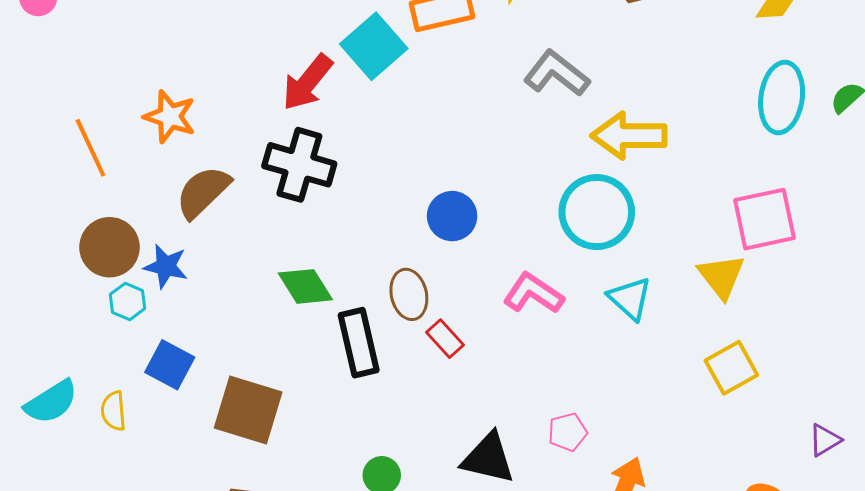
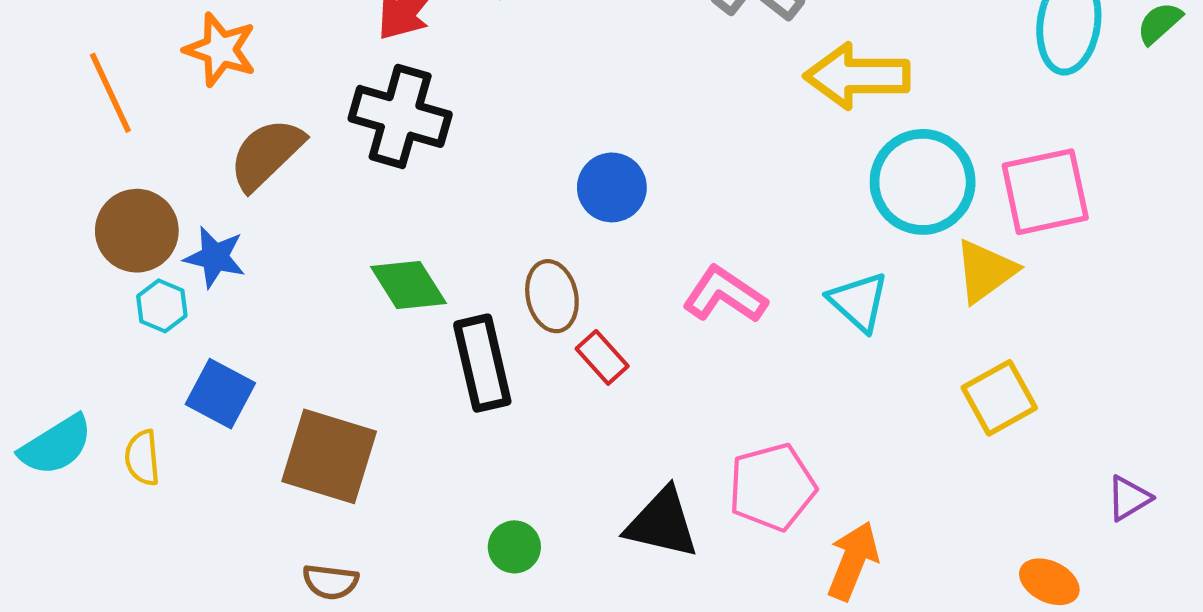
cyan circle: (597, 212) -> (923, 182), moved
yellow triangle: (721, 276) -> (985, 271), turned 32
pink pentagon: (568, 432) -> (772, 487), size x1.6

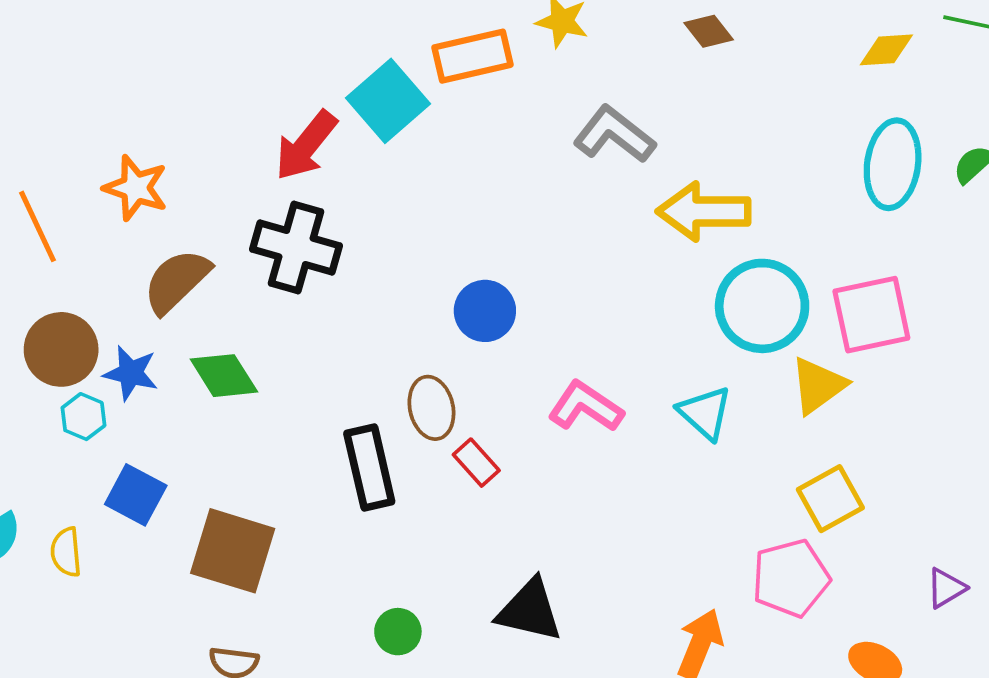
green diamond: (408, 285) -> (224, 376), moved
pink pentagon: (772, 487) -> (791, 578), moved

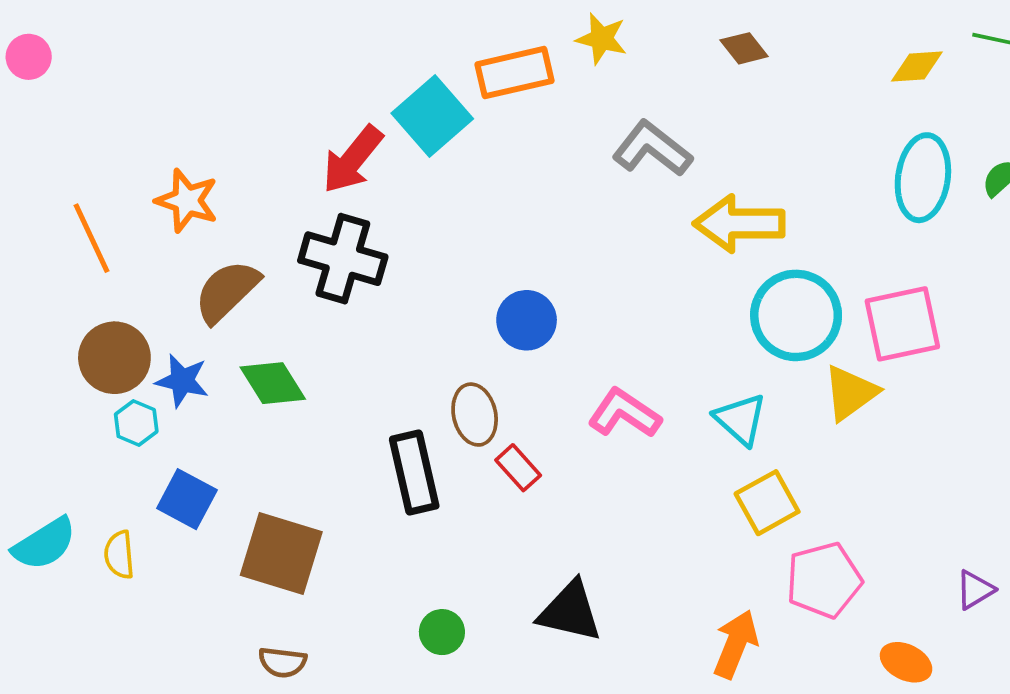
yellow square: (830, 499) -> (767, 503), moved

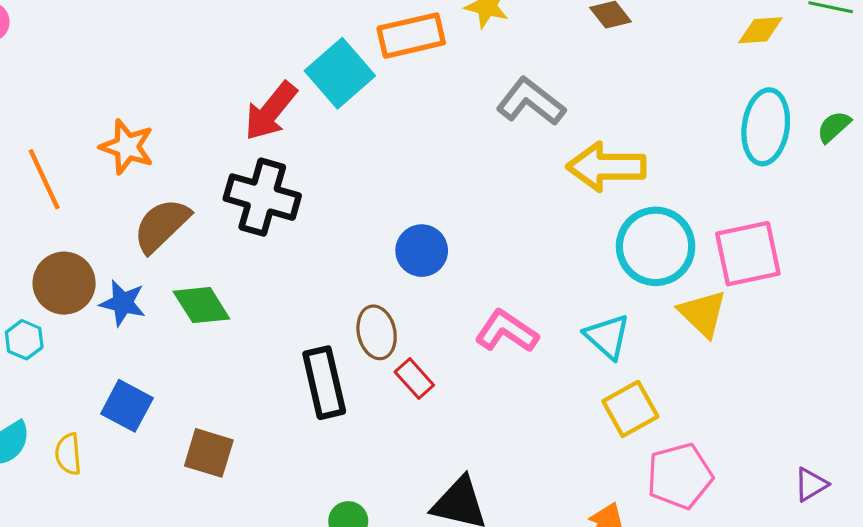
yellow triangle: (850, 393) -> (703, 313), turned -40
cyan hexagon: (136, 423) -> (24, 340), moved
brown square: (281, 553) -> (209, 453), size x0.7

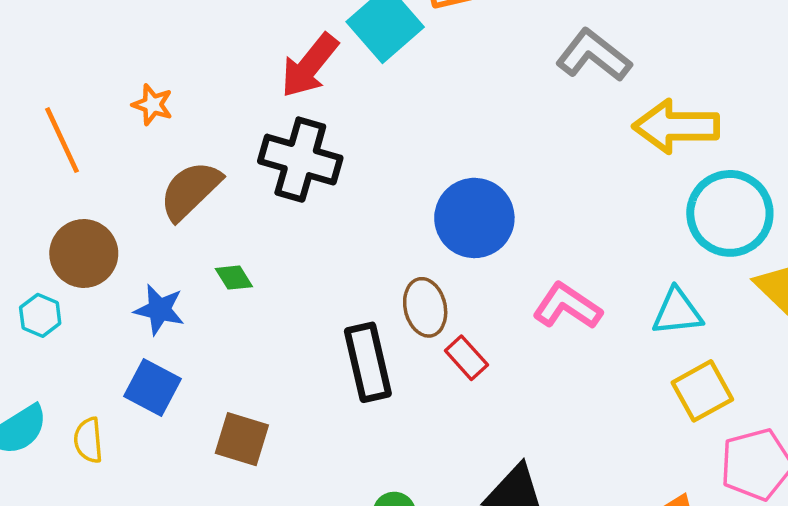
orange star: (127, 147) -> (153, 105), size x0.7
blue circle: (422, 251) -> (474, 218), size x1.4
blue star: (123, 303) -> (159, 310), moved
green diamond: (201, 305) -> (234, 278), size x0.6
cyan triangle: (607, 337) -> (677, 312), turned -48

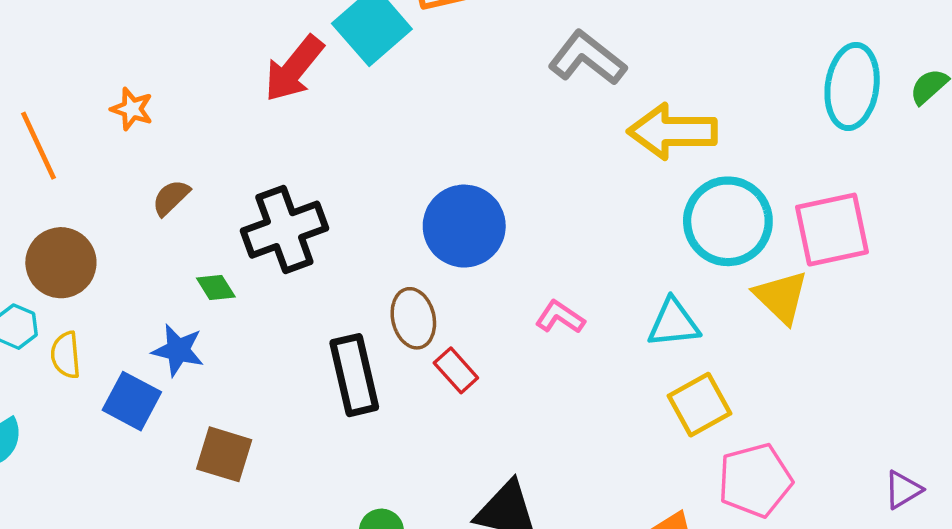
black cross: (300, 160) -> (284, 230), moved, turned -36
brown semicircle: (190, 190) -> (171, 198), size x0.6
pink L-shape: (567, 306) -> (560, 317), size x0.7
blue star: (159, 310) -> (178, 350), moved
yellow semicircle: (88, 440) -> (66, 355), moved

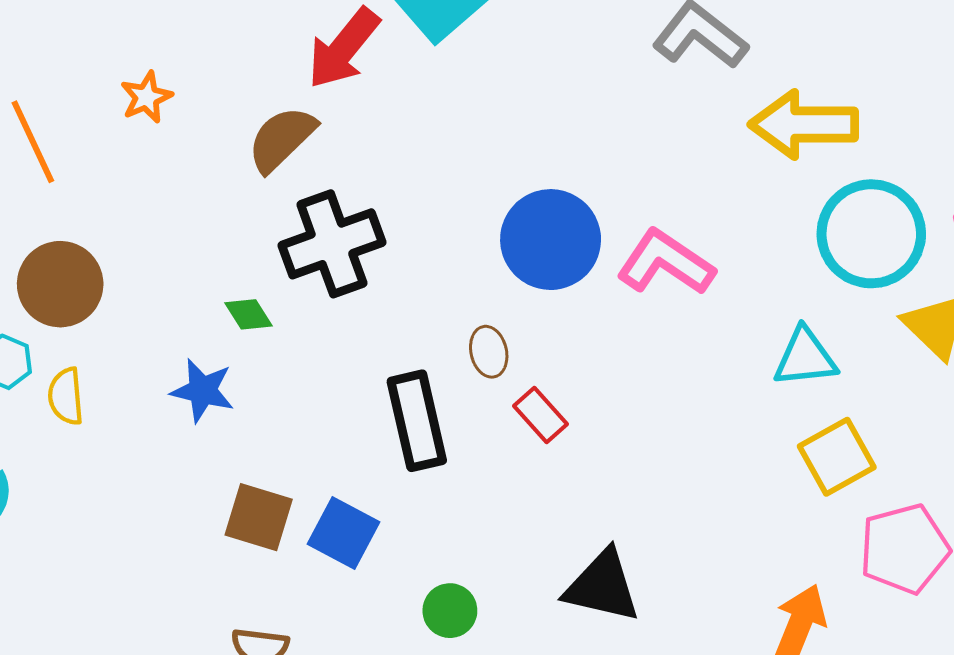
orange star: (132, 109) -> (146, 97), turned 30
brown semicircle: (171, 198) -> (282, 139), moved, size x1.5
pink L-shape: (560, 317) -> (666, 263), moved, size x1.6
brown ellipse: (413, 318) -> (489, 352), size x0.7
blue square: (132, 401) -> (343, 533), moved

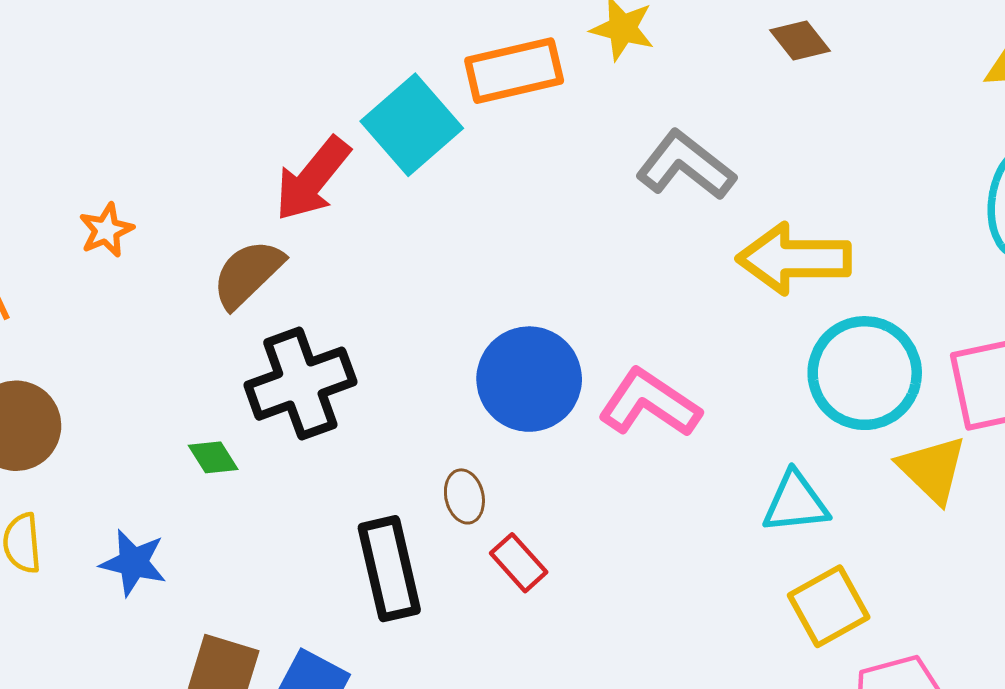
blue star: (203, 391) -> (133, 563), moved

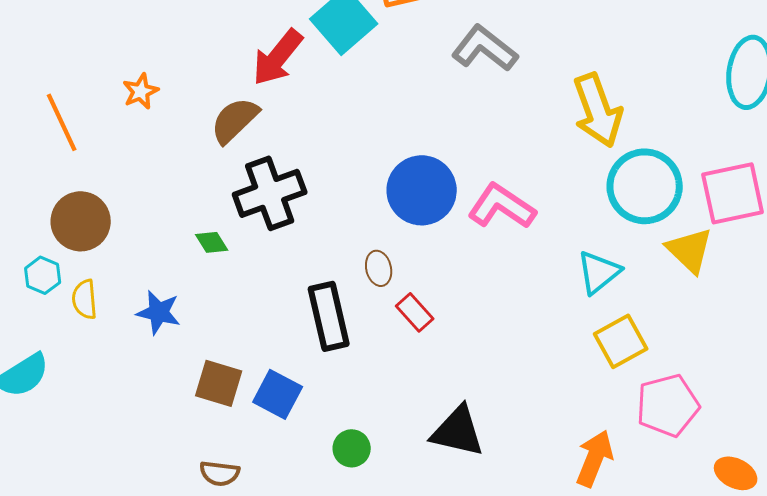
gray L-shape: (686, 165) -> (485, 48), moved
yellow arrow: (794, 259) -> (598, 110), turned -110
cyan triangle: (795, 502) -> (599, 272), turned -33

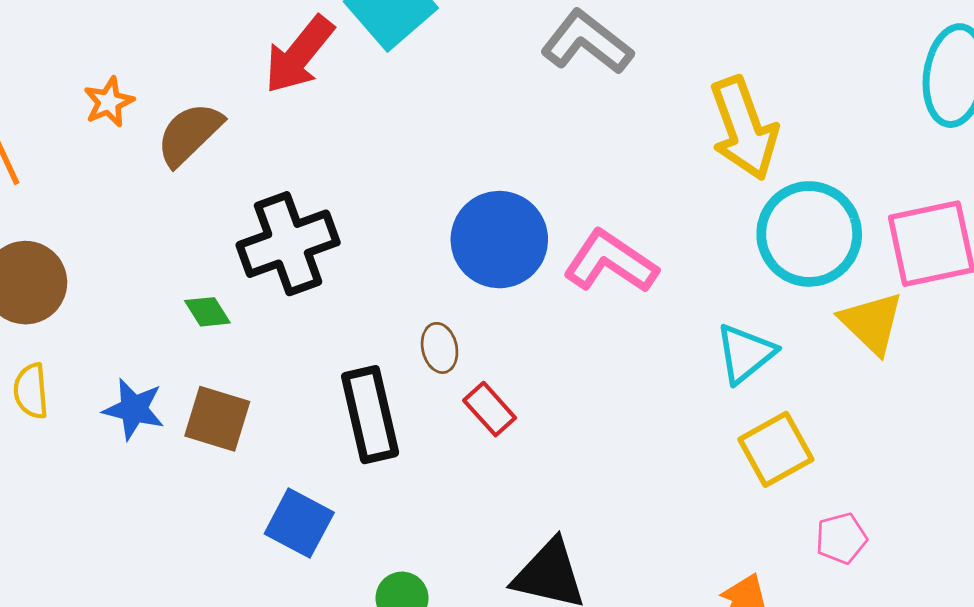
brown semicircle: (235, 120) -> (189, 134), moved
brown square: (219, 383) -> (217, 419), moved
pink pentagon: (668, 405) -> (841, 538), size x0.6

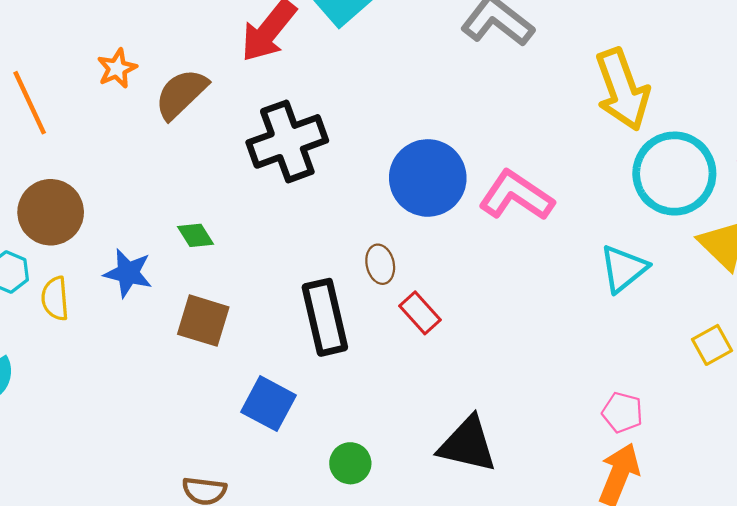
black cross: (288, 244) -> (287, 141), moved
blue star: (134, 409) -> (128, 273), moved
yellow square: (776, 449) -> (712, 345), moved, size x0.7
pink pentagon: (841, 538) -> (622, 412), moved, turned 30

